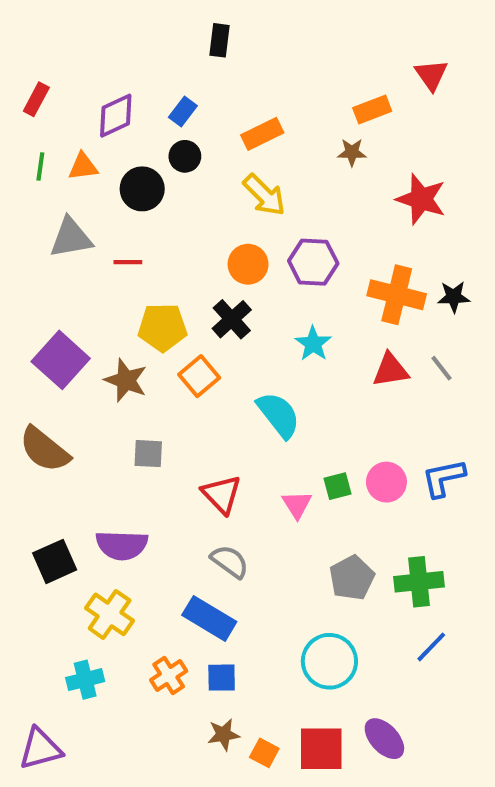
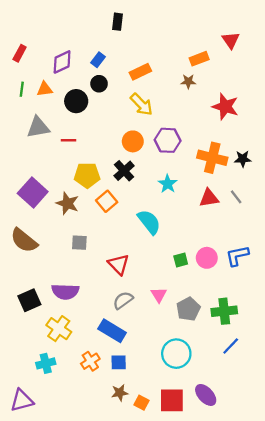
pink triangle: (297, 504) -> (159, 295), moved
gray semicircle: (230, 561) -> (123, 300), turned -72

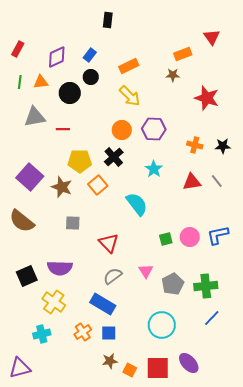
orange cross: (212, 158) -> (195, 145), size x0.6

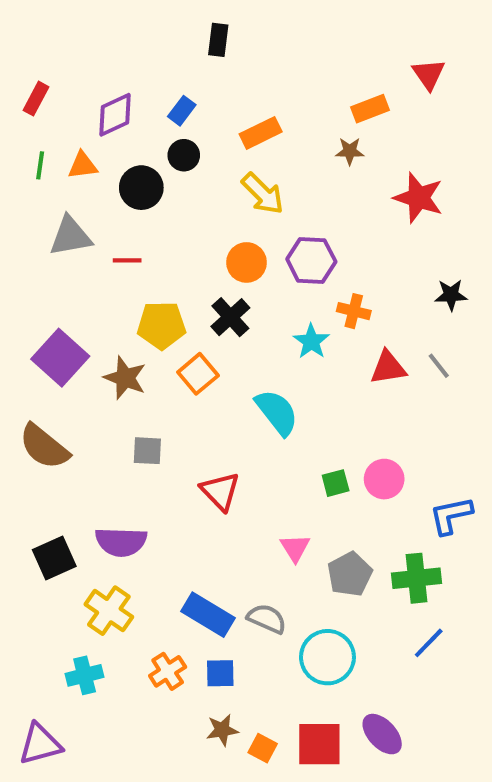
orange cross: (195, 145) -> (354, 311), moved
blue L-shape: (218, 235) -> (451, 515), moved
gray semicircle: (113, 276) -> (267, 619), moved, turned 60

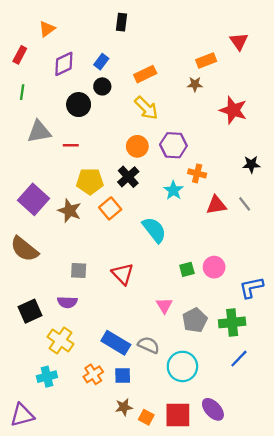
orange triangle: (83, 165) -> (47, 29), moved, turned -30
gray square: (147, 451) -> (79, 270), moved
purple semicircle: (121, 542) -> (67, 302), size x0.7

